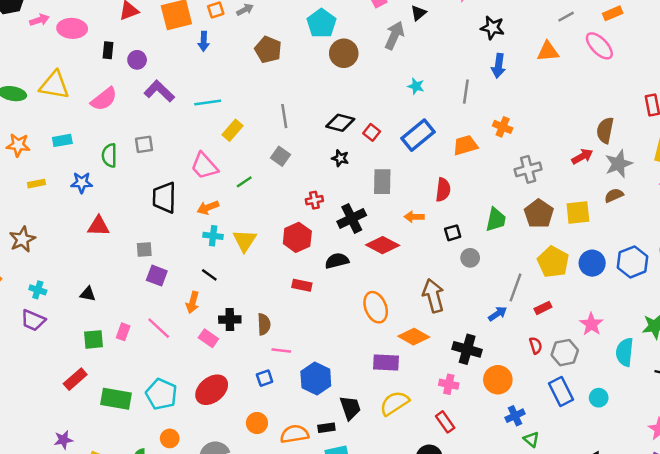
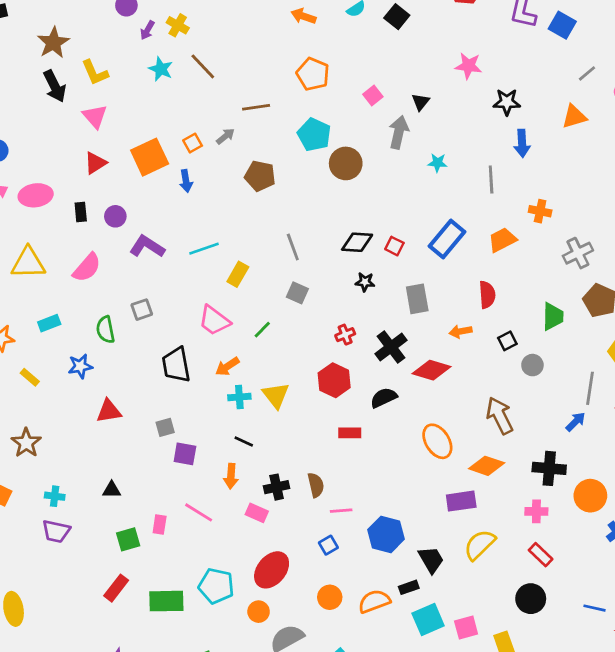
cyan star: (416, 86) -> (437, 163), moved
yellow rectangle: (36, 184) -> (30, 377), turned 63
orange circle: (170, 438) -> (259, 612), moved

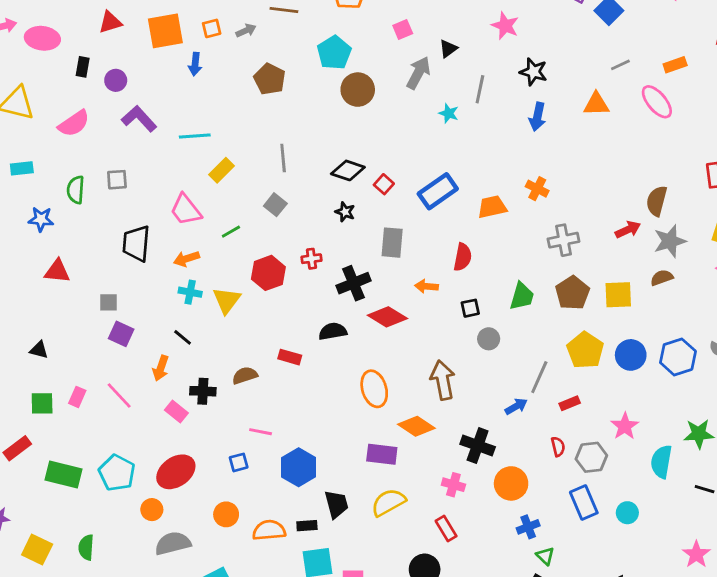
gray line: (491, 179) -> (480, 89), moved
red hexagon: (334, 380) -> (268, 273), moved
brown semicircle: (316, 485) -> (245, 375), moved, turned -110

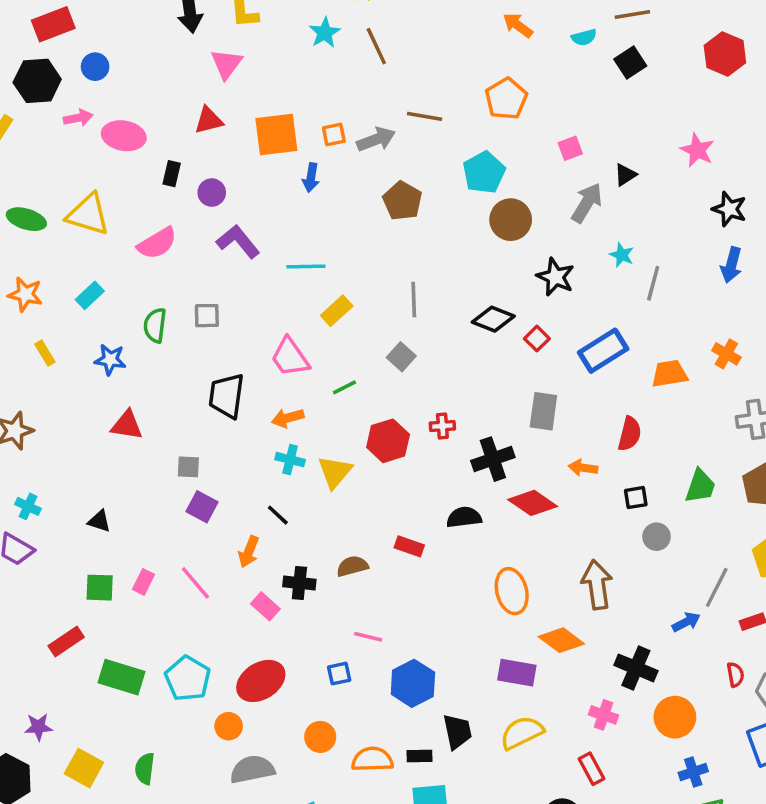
gray arrow: (246, 31) -> (376, 139), size x1.5
gray line: (480, 89) -> (653, 283), moved
cyan rectangle: (22, 168) -> (90, 295), turned -40
black star: (345, 212) -> (555, 277), moved, size x1.5

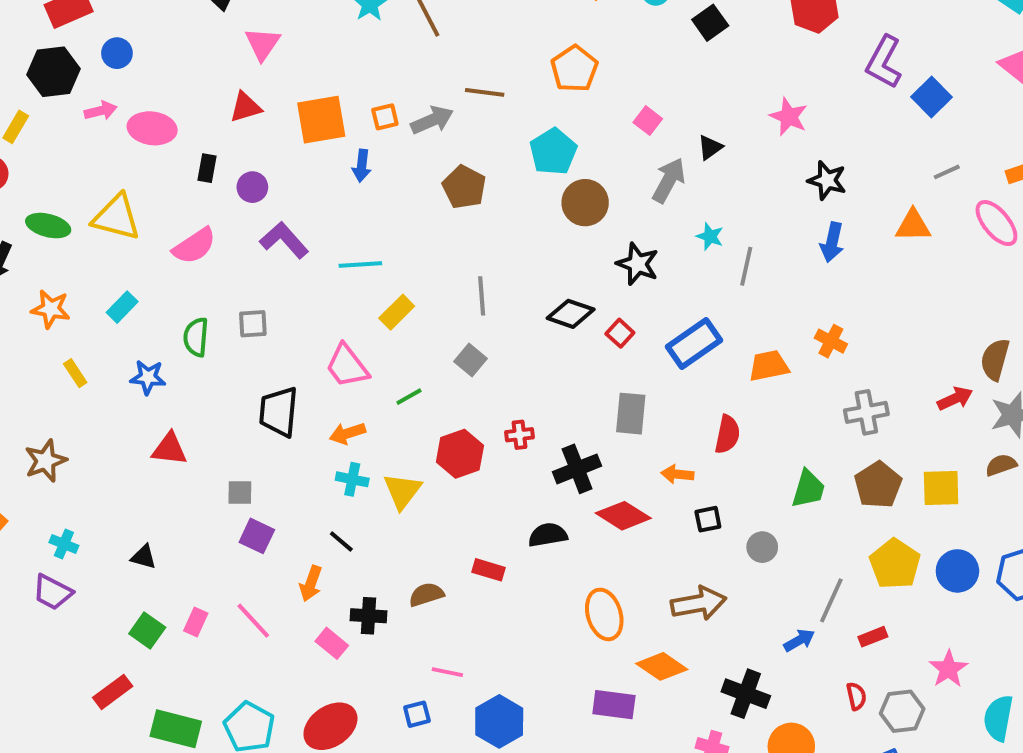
pink square: (570, 148) -> (648, 121), turned -30
black square: (636, 498) -> (708, 519), moved
brown arrow: (597, 585) -> (699, 603), turned 90
green square: (100, 588) -> (147, 631), turned 36

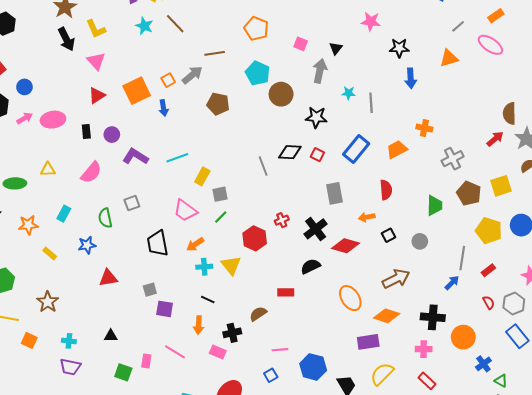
yellow triangle: (116, 217) -> (48, 169), size x0.6
gray line: (482, 296) -> (263, 166), moved
gray square: (470, 360) -> (220, 194), moved, turned -35

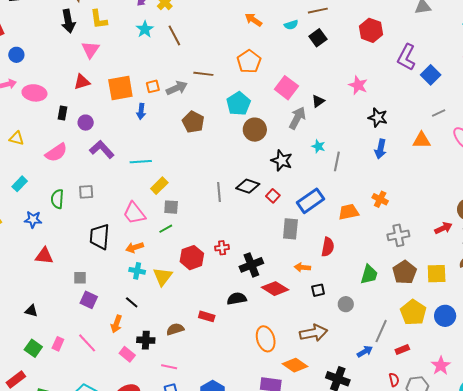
pink square: (301, 44) -> (286, 88), size x1.6
gray rectangle: (334, 193) -> (290, 229), moved
pink line: (280, 350) -> (169, 367), moved

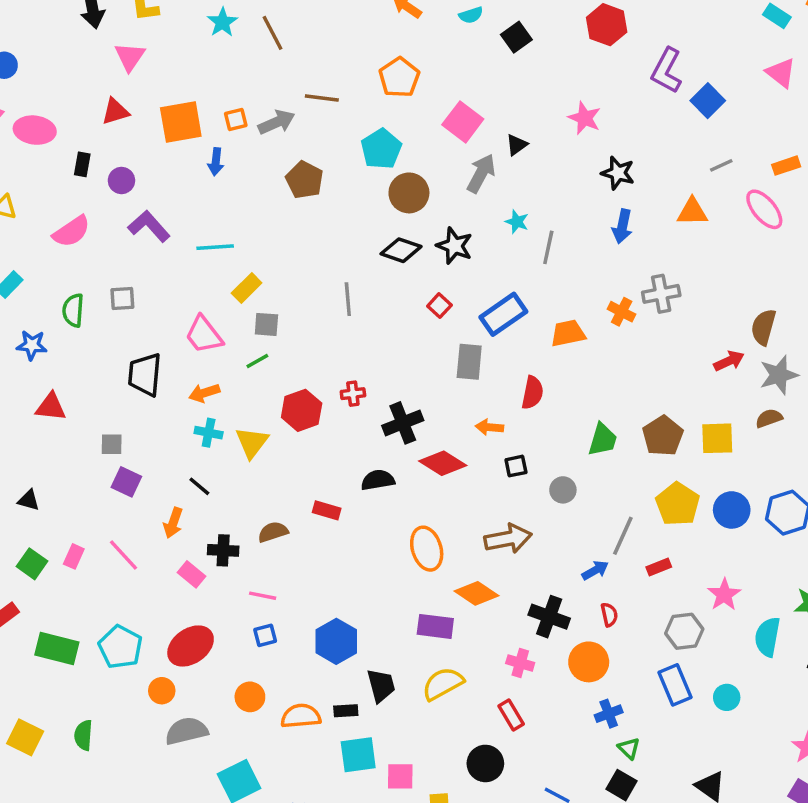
black diamond: (248, 186) -> (401, 250), moved
gray cross: (398, 235) -> (661, 294), moved
red semicircle: (394, 380) -> (609, 615), moved

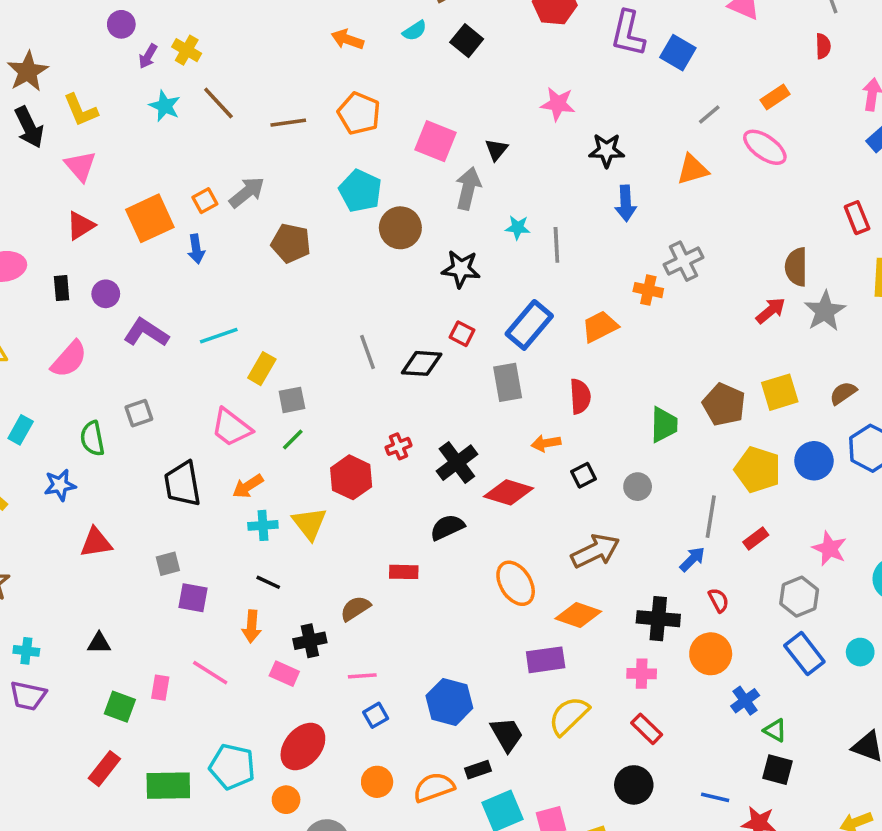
brown line: (322, 98) -> (288, 123), moved
black diamond: (401, 250) -> (422, 363), moved
brown semicircle: (769, 418) -> (843, 393), moved

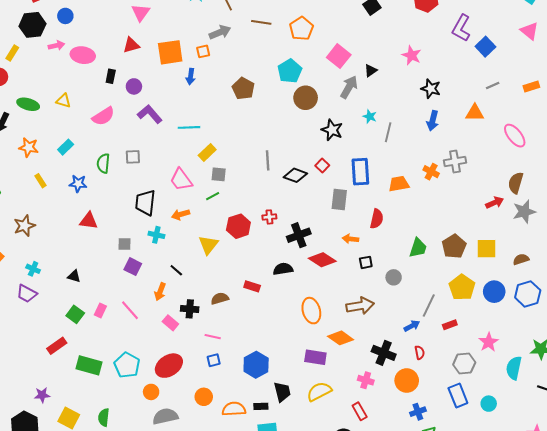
pink ellipse: (765, 147) -> (515, 136), moved
gray arrow: (247, 192) -> (220, 32), moved
blue rectangle: (529, 325) -> (360, 172), turned -60
cyan cross: (263, 525) -> (156, 235), moved

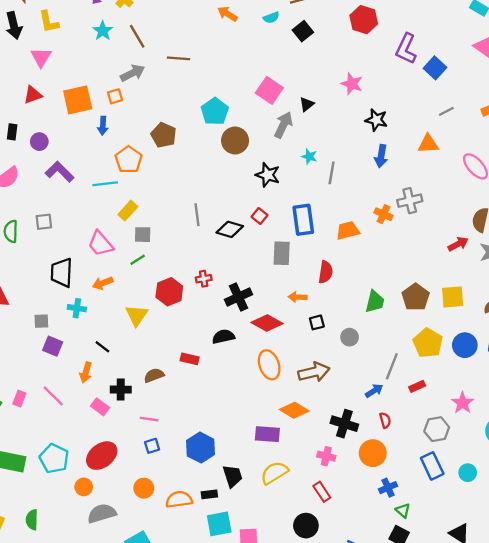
orange pentagon: (301, 29) -> (129, 160), moved
orange ellipse: (311, 311) -> (269, 365), moved

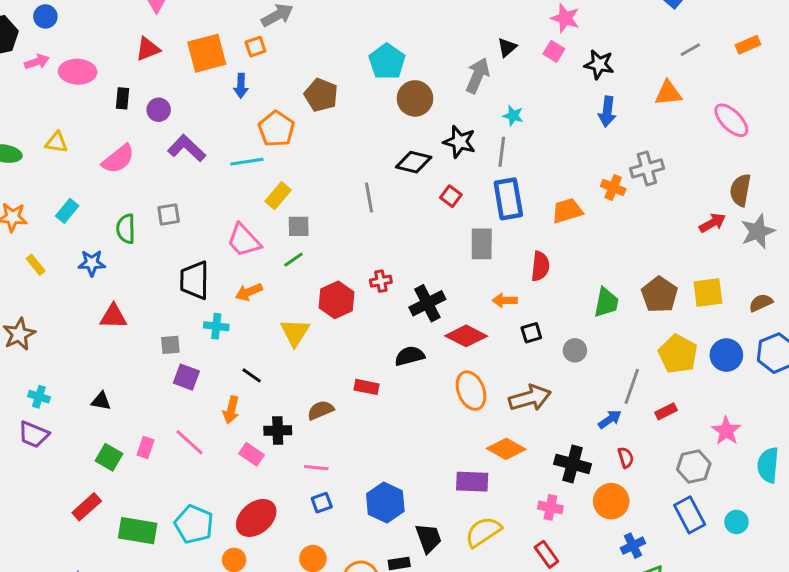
pink square: (269, 90) -> (554, 51), moved, size x0.6
gray line: (332, 173) -> (502, 152), moved
black diamond: (230, 229) -> (414, 162), moved

